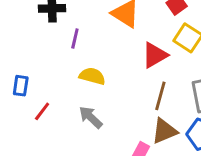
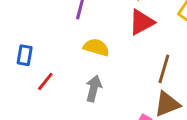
red triangle: (155, 55) -> (142, 22), moved
gray arrow: (91, 117) -> (94, 88), turned 60

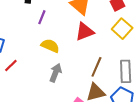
gray arrow: (94, 88) -> (56, 73), moved

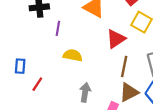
red triangle: (85, 32) -> (116, 39), moved
gray arrow: (56, 73) -> (85, 92), moved

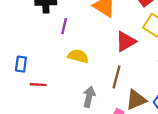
brown line: (124, 66) -> (116, 77), moved
red line: (37, 84) -> (38, 85), turned 56

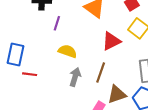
blue rectangle: (21, 64) -> (15, 55), size x1.5
gray arrow: (89, 97) -> (75, 77), moved

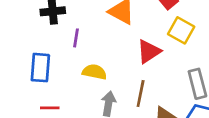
blue rectangle: (15, 55) -> (40, 68), moved

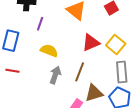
yellow square: (181, 30) -> (116, 45), moved

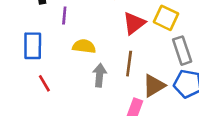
red line: (12, 71) -> (44, 83), turned 64

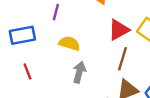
blue rectangle: (33, 46) -> (22, 35), turned 70
brown line: (129, 64) -> (123, 59), moved

